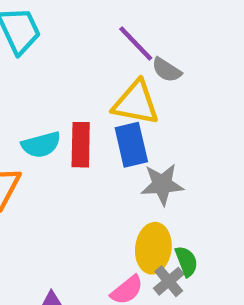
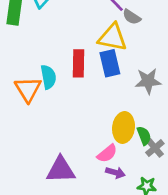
cyan semicircle: (41, 145) -> (48, 77), moved, turned -85
gray star: (162, 184) -> (148, 81), moved
gray cross: (169, 281) -> (155, 148), moved

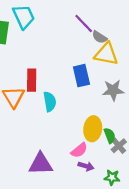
yellow triangle: (113, 37) -> (106, 54), moved
red rectangle: (78, 63) -> (32, 80), moved
cyan semicircle: (48, 77) -> (50, 102), moved

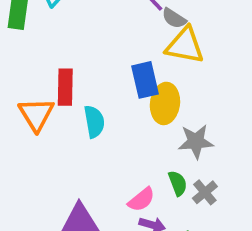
gray star: (113, 90) -> (196, 142), moved
yellow ellipse: (93, 129) -> (165, 103), moved
green semicircle: (110, 136) -> (178, 183), moved

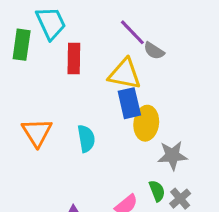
yellow triangle: (185, 45) -> (125, 74), moved
red rectangle: (65, 87) -> (74, 58), moved

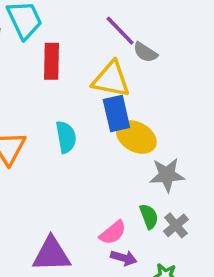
yellow ellipse: (146, 123) -> (136, 137), turned -68
cyan semicircle: (86, 139) -> (66, 137), moved

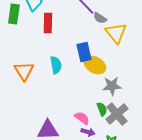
yellow triangle: (111, 79) -> (116, 33), moved, turned 40
gray cross: (176, 225) -> (117, 114), size x1.6
pink semicircle: (113, 233) -> (82, 118), turned -105

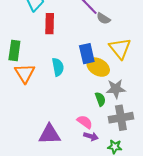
green rectangle: (14, 14) -> (14, 51), moved
yellow triangle: (116, 33) -> (120, 48), moved
green semicircle: (102, 109) -> (100, 99), moved
gray cross: (117, 114) -> (121, 118), turned 30

